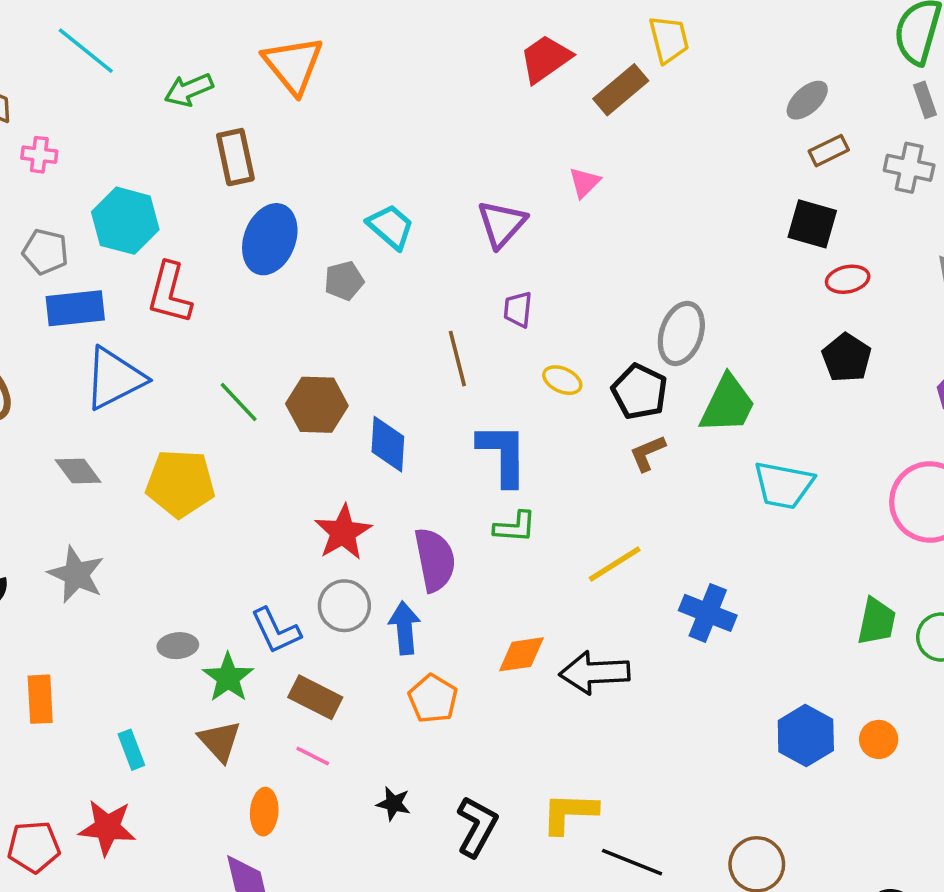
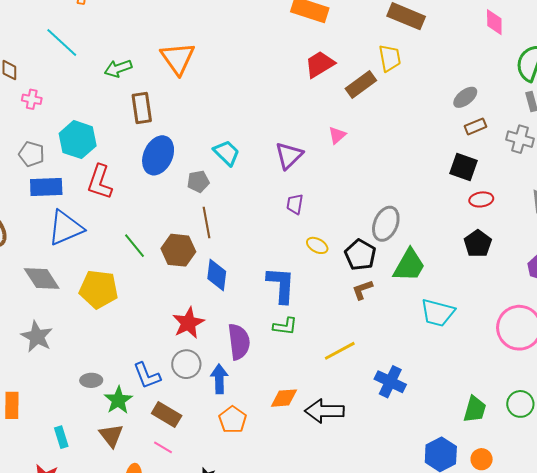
brown line: (457, 359) -> (206, 222), moved
gray diamond: (78, 471) -> (42, 279), size x1.4
green trapezoid: (877, 621) -> (475, 409), moved

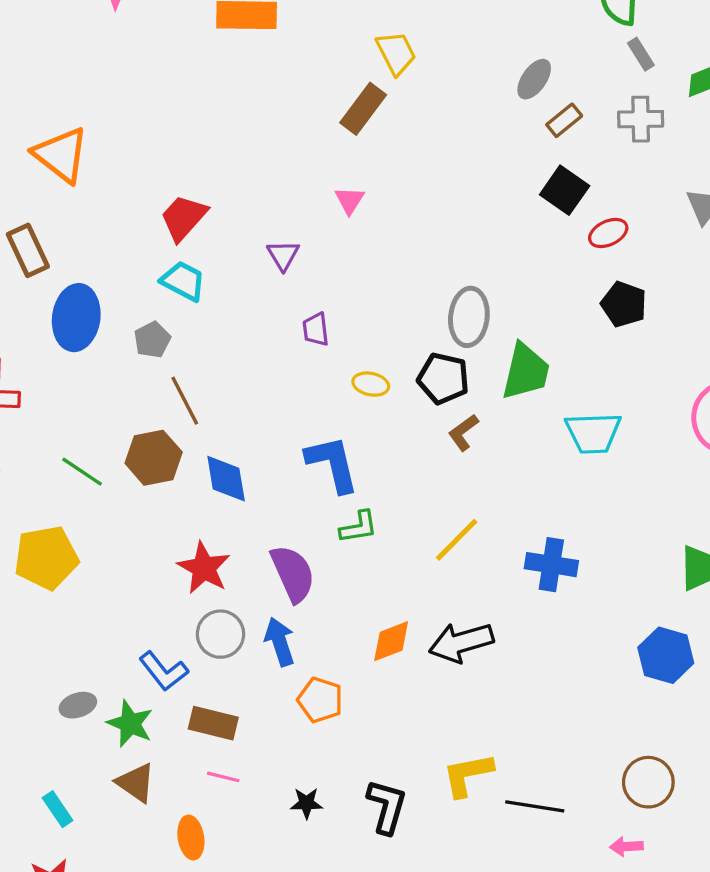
red trapezoid: (320, 64) -> (184, 218), moved
purple triangle: (289, 155) -> (283, 255), size x0.7
black square: (463, 167) -> (565, 190), turned 32

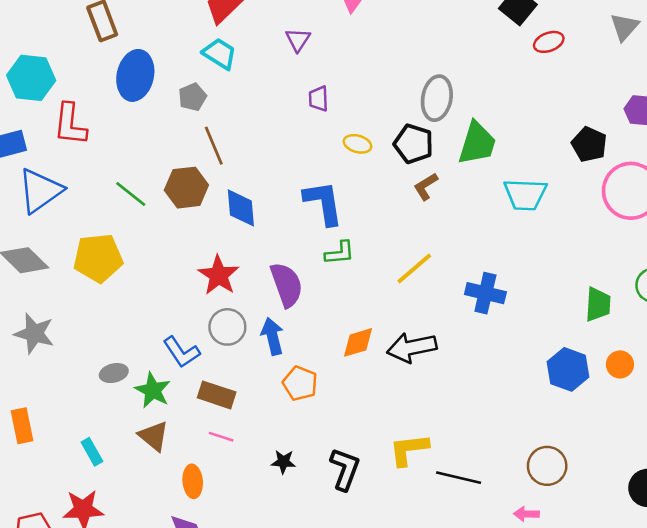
black pentagon: (624, 304) -> (589, 144), moved

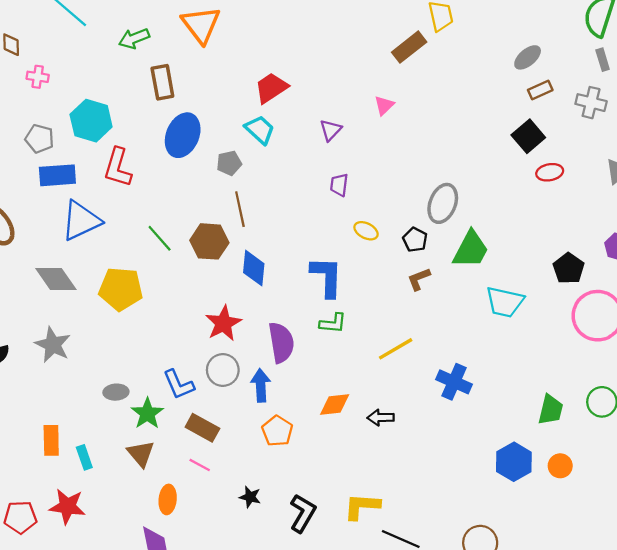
black pentagon: (414, 144) -> (415, 240), size x0.7
black arrow: (412, 348) -> (381, 418), size x0.6
orange rectangle: (22, 426) -> (51, 440), moved

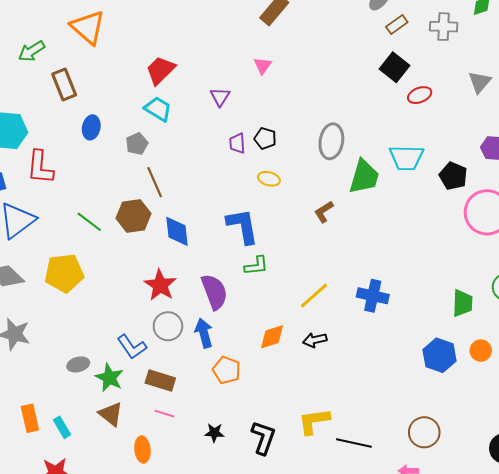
blue ellipse: (183, 135) -> (91, 127), size x0.6
black pentagon: (415, 240) -> (265, 138), moved
cyan trapezoid: (505, 302) -> (406, 158), moved
yellow line: (396, 349) -> (314, 295), moved

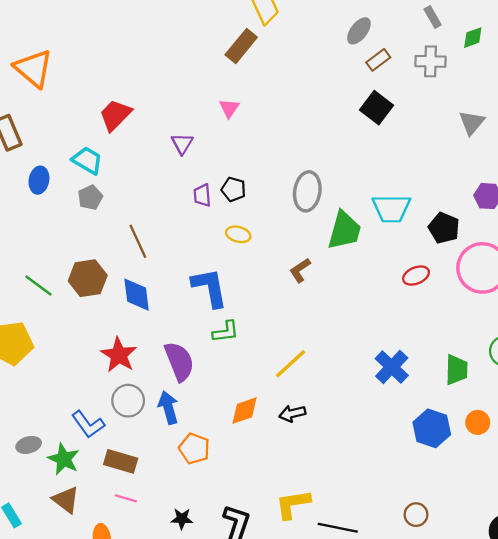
red ellipse: (420, 95) -> (416, 276), moved
cyan trapezoid: (158, 109) -> (87, 160), moved
brown line: (155, 182) -> (138, 241), moved
blue cross: (373, 296) -> (392, 367), moved, turned 32
brown circle: (424, 432) -> (416, 515), size x0.7

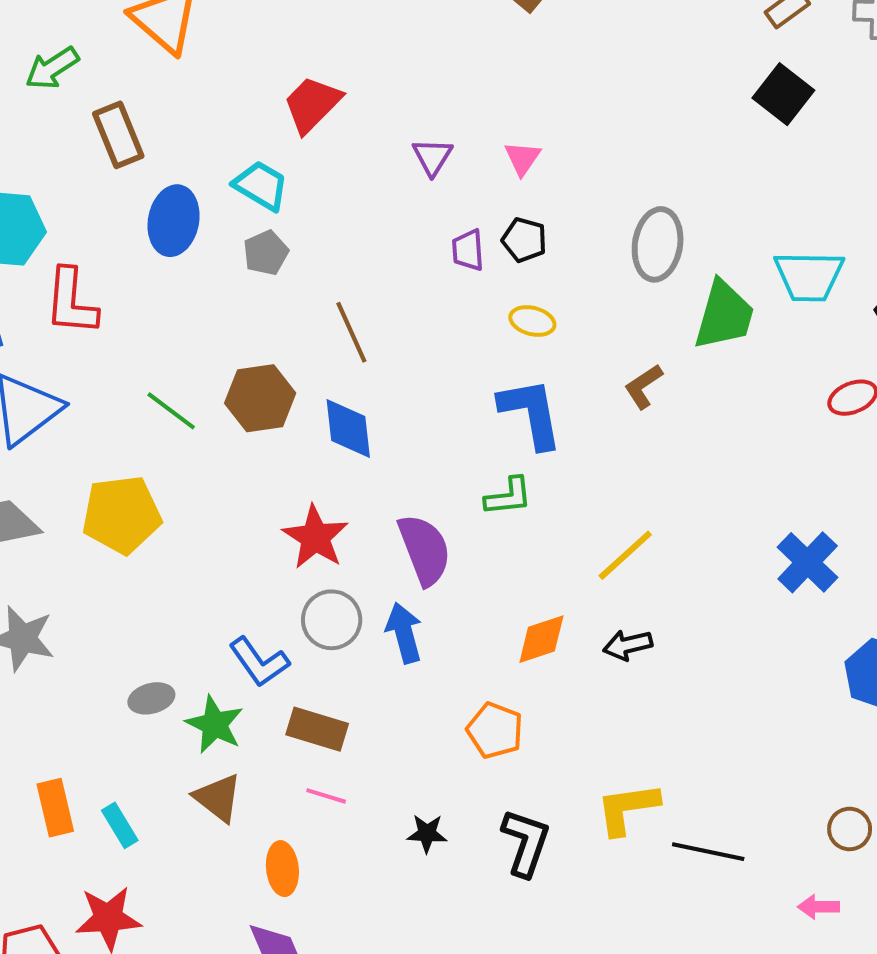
pink triangle: (229, 108) -> (522, 158), moved
blue ellipse: (39, 180) -> (174, 221), size x1.4
blue L-shape: (210, 288) -> (531, 413), moved
orange pentagon: (194, 449) -> (495, 730), moved

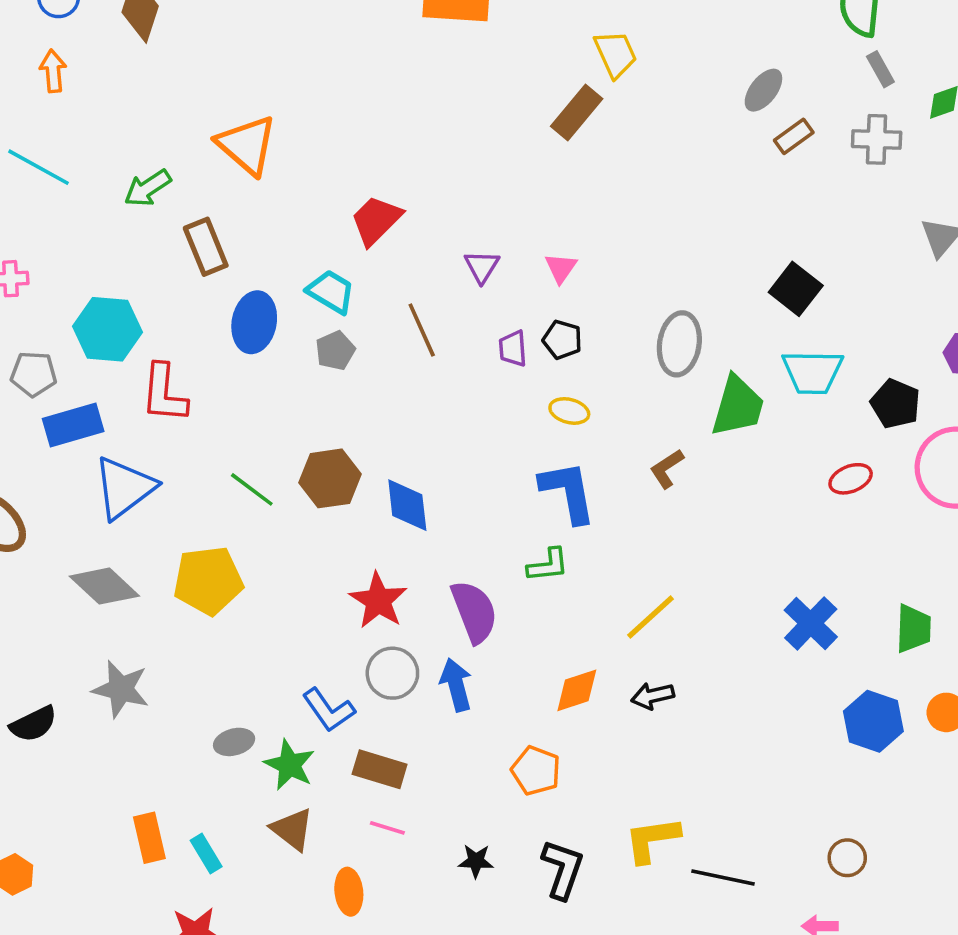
black square: (783, 94) -> (796, 289), moved
brown line: (351, 332) -> (422, 330), moved

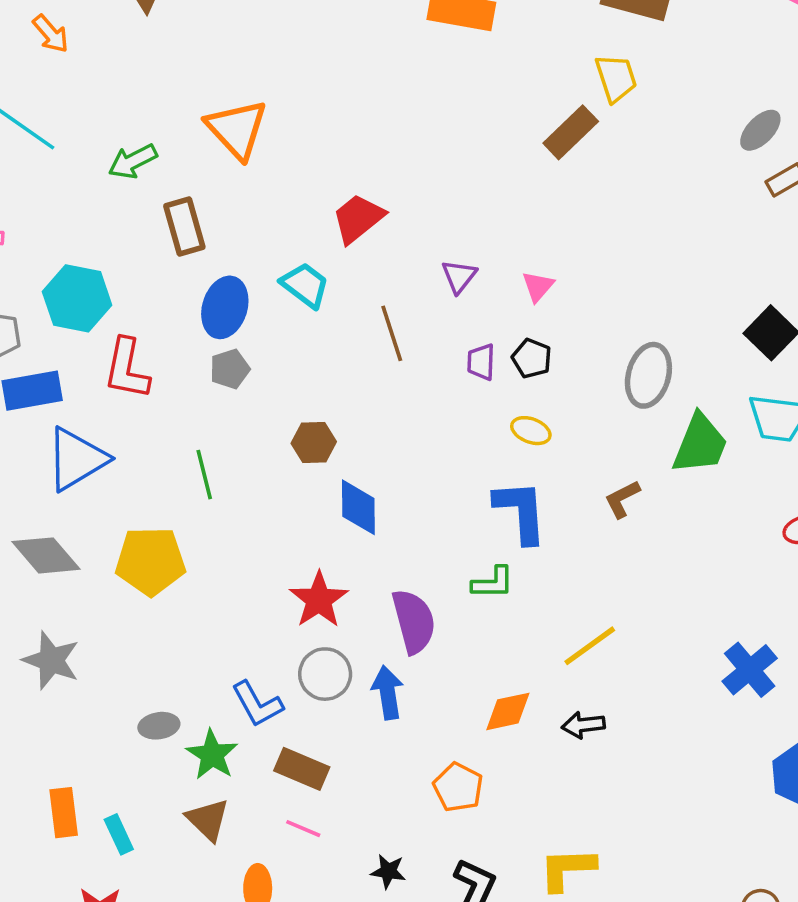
orange arrow: (53, 71) -> (51, 34), turned 138
gray pentagon: (335, 351) -> (230, 369), moved
brown hexagon: (330, 478) -> (314, 442), moved, size x0.7
green line: (252, 489) -> (204, 475), turned 33

